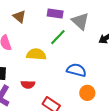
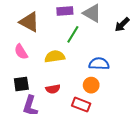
brown triangle: (19, 17) -> (29, 22), size x1.5
orange circle: (87, 93) -> (91, 85), moved

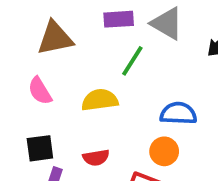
brown triangle: (29, 22) -> (55, 38), turned -40

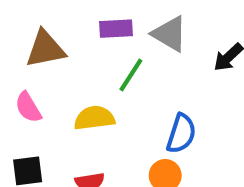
blue semicircle: (178, 113) -> (181, 134), turned 105

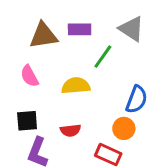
purple rectangle: (116, 29) -> (80, 29), moved

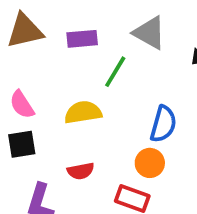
brown triangle: (44, 35) -> (25, 31), moved
black square: (27, 121) -> (22, 144), moved

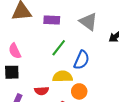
green line: (115, 72) -> (59, 48), moved
yellow semicircle: (83, 112) -> (63, 76), moved
blue semicircle: (163, 124) -> (82, 60), moved

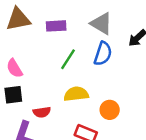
blue semicircle: (82, 60) -> (103, 54), moved
red semicircle: (42, 91) -> (42, 112), moved
orange circle: (79, 91) -> (110, 110), moved

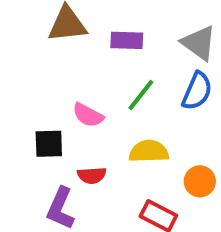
pink semicircle: (14, 68) -> (88, 115), moved, turned -36

